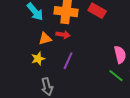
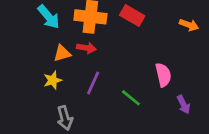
green line: (116, 76) -> (131, 98), moved

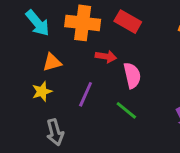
red arrow: (86, 48) -> (106, 56), moved
pink semicircle: (163, 75) -> (132, 75), moved

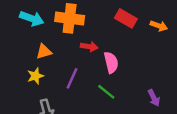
red rectangle: (128, 22) -> (126, 18), moved
cyan arrow: (37, 23) -> (32, 18), turned -30

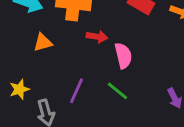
yellow star: (35, 76) -> (19, 89), moved
purple line: (72, 78) -> (76, 91), moved

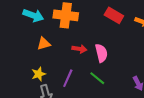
red arrow: (97, 37) -> (79, 49), moved
yellow star: (19, 89) -> (39, 74), moved

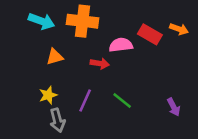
red rectangle: (114, 15) -> (150, 34), moved
pink semicircle: (101, 53) -> (121, 45), moved, turned -84

